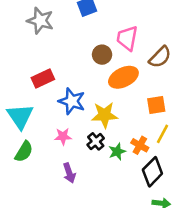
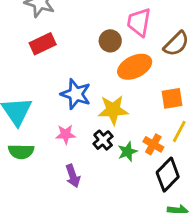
red rectangle: (43, 79) -> (43, 44), moved
green semicircle: (24, 152) -> (21, 152), turned 60

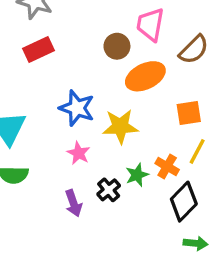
pink star: (66, 134) -> (79, 153), moved, turned 30
black cross: (103, 140) -> (109, 190), moved

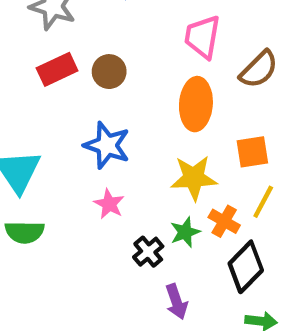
brown circle: (117, 46) -> (109, 72), moved
orange ellipse: (145, 76) -> (196, 104), turned -60
yellow star: (120, 126) -> (194, 178), moved
purple arrow: (74, 203) -> (176, 302), moved

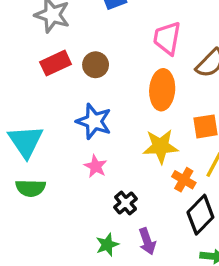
green star: (185, 232) -> (107, 245), moved

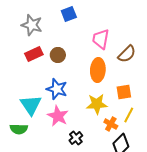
cyan triangle: (26, 141) -> (31, 105), moved
pink star: (96, 166) -> (58, 116), size x1.5

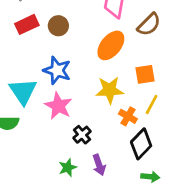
orange ellipse: (98, 70) -> (111, 45), turned 35

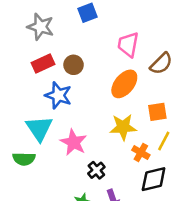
blue star: (57, 70) -> (58, 95), moved
black diamond: (141, 144) -> (154, 179), turned 32

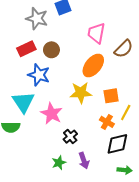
gray star: (40, 27) -> (37, 18), moved
orange square: (157, 112) -> (111, 96), moved
yellow star: (123, 127) -> (81, 93), moved

